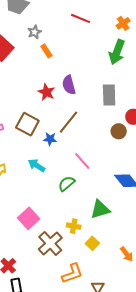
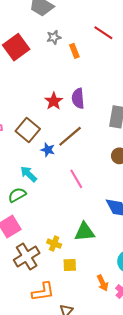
orange rectangle: (46, 51) -> (74, 51), moved
green semicircle: (66, 184) -> (17, 195), moved
yellow square: (92, 243) -> (70, 265), turned 32

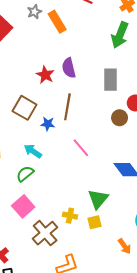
orange rectangle: (74, 51) -> (57, 22), size x1.5
brown line: (70, 136) -> (67, 107), turned -30
green triangle: (85, 232) -> (98, 199), turned -35
yellow square: (70, 265) -> (95, 222), moved

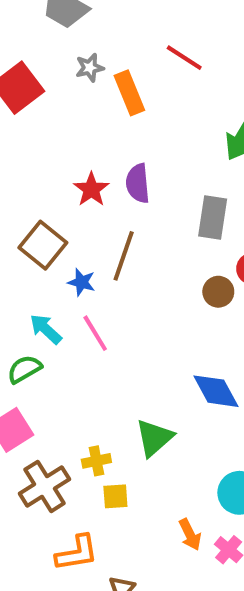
pink line: (81, 148) -> (95, 333), moved
yellow cross: (70, 216) -> (96, 461), turned -32
yellow square: (95, 222) -> (115, 496), moved

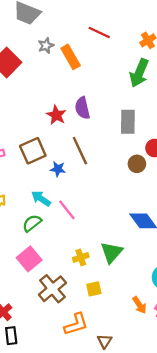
brown square: (43, 245) -> (33, 151), turned 35
brown line: (124, 256) -> (80, 151), turned -36
pink line: (95, 333) -> (67, 210), moved
yellow cross: (96, 461) -> (81, 257), moved

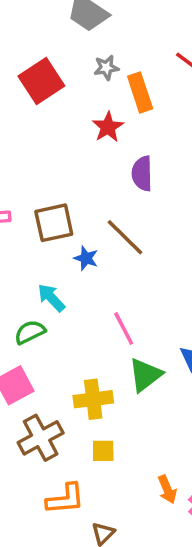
red star: (56, 115) -> (108, 127), moved
brown line: (80, 151) -> (125, 237), turned -32
pink line: (67, 210) -> (124, 329), moved
green triangle: (112, 252) -> (145, 375), moved
yellow cross: (81, 257) -> (93, 399), size x1.5

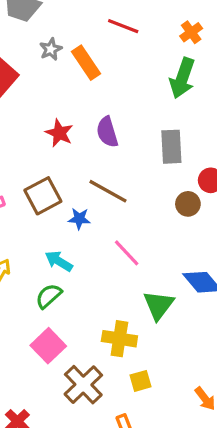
red star: (108, 127) -> (59, 133), moved
pink line: (124, 329) -> (127, 253), moved
yellow cross: (93, 399) -> (119, 339), turned 32

